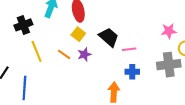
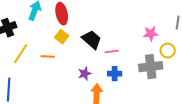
yellow line: (37, 51) -> (21, 54), turned 55
orange line: (64, 54) -> (48, 57), turned -32
purple star: (84, 54) -> (85, 74), moved

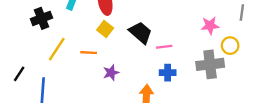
purple star: (85, 74) -> (111, 73), moved

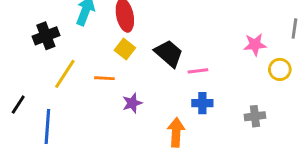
gray cross: (210, 64) -> (255, 116), moved, size x0.6

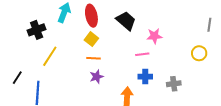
pink star: (255, 45) -> (154, 36), moved
black trapezoid: (169, 53) -> (126, 21), moved
orange line: (104, 78) -> (93, 58), moved
gray cross: (255, 116) -> (174, 84), moved

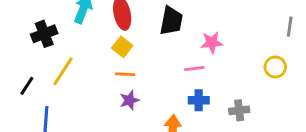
black trapezoid: (126, 21) -> (171, 21), turned 60
black line: (17, 78) -> (27, 86), moved

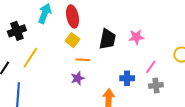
black trapezoid: (171, 21) -> (108, 39), moved
pink line: (194, 68) -> (151, 67), moved, turned -48
orange line: (125, 74) -> (83, 60), moved

